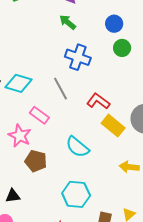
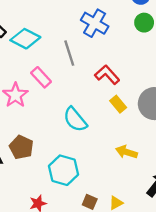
yellow rectangle: (113, 126) -> (118, 104), size x0.7
brown pentagon: (36, 161) -> (21, 147), moved

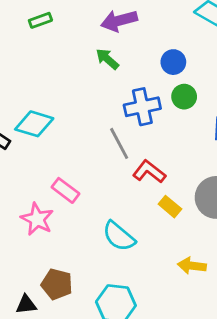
blue cross: (95, 23) -> (142, 107), moved, turned -32
cyan diamond: (25, 39) -> (34, 124), moved
gray line: (69, 53) -> (119, 143), moved

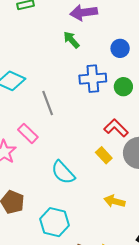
green circle: (184, 97) -> (123, 87), moved
gray line: (119, 143) -> (48, 103), moved
red L-shape: (149, 172) -> (116, 128), moved

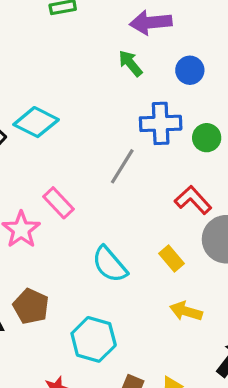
blue circle: (120, 48) -> (190, 70), moved
gray line: (48, 103) -> (122, 166), moved, turned 50
yellow rectangle: (104, 155) -> (172, 258), moved

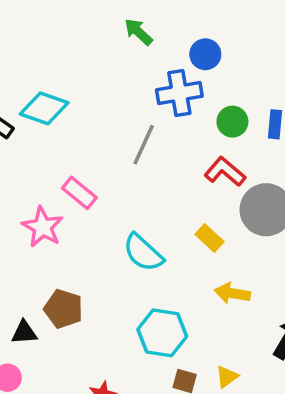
blue circle: (190, 70) -> (205, 54), moved
green circle: (207, 138) -> (232, 122), moved
cyan hexagon: (94, 339) -> (162, 333), moved

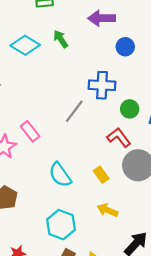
green arrow: (138, 32) -> (61, 39), moved
blue circle: (205, 54) -> (125, 47), moved
cyan diamond: (44, 108) -> (25, 45), moved

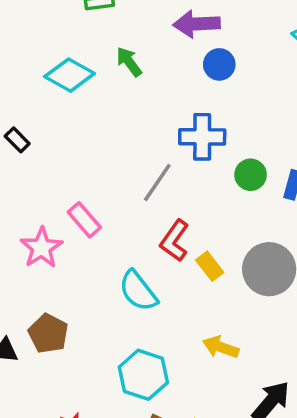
blue circle: (125, 47) -> (219, 64), moved
red L-shape: (119, 137) -> (174, 241), moved, turned -105
yellow rectangle: (101, 175) -> (210, 266), moved

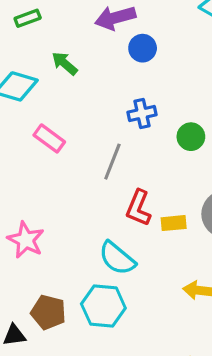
blue cross: (202, 137) -> (142, 114), size x0.7
pink rectangle: (84, 220) -> (49, 138), moved
yellow rectangle: (210, 266) -> (174, 223), turned -45
cyan hexagon: (143, 375) -> (103, 306), moved

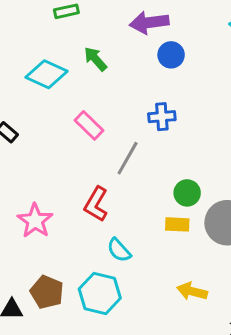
green circle: (191, 137) -> (187, 193), moved
pink rectangle: (49, 138) -> (89, 125), moved
red L-shape: (138, 208) -> (96, 204), moved
cyan semicircle: (117, 258) -> (119, 250), size x0.7

